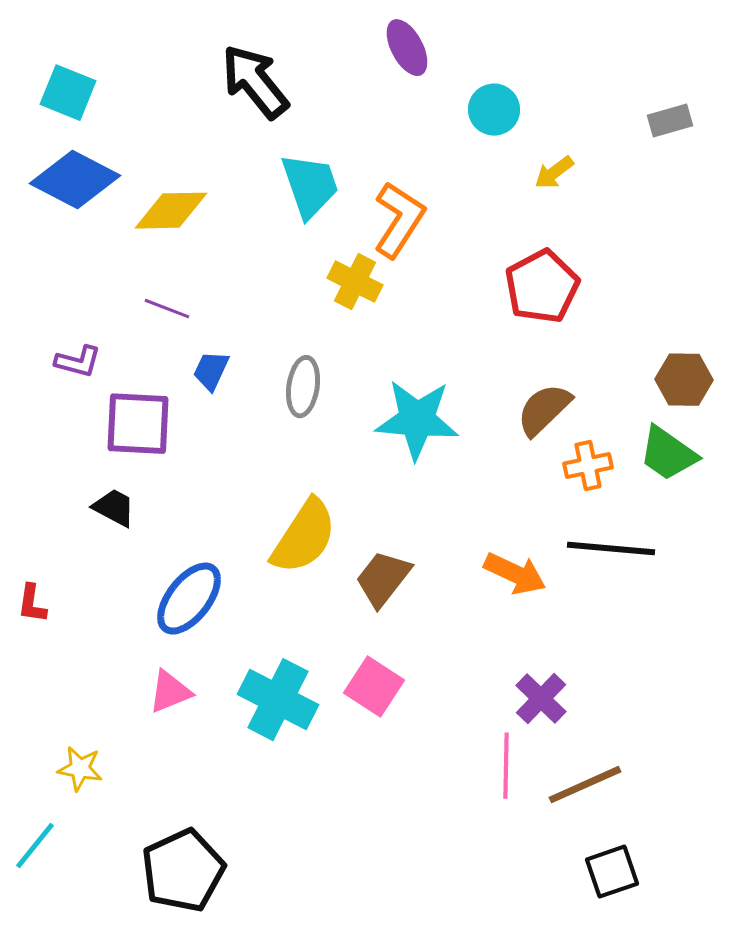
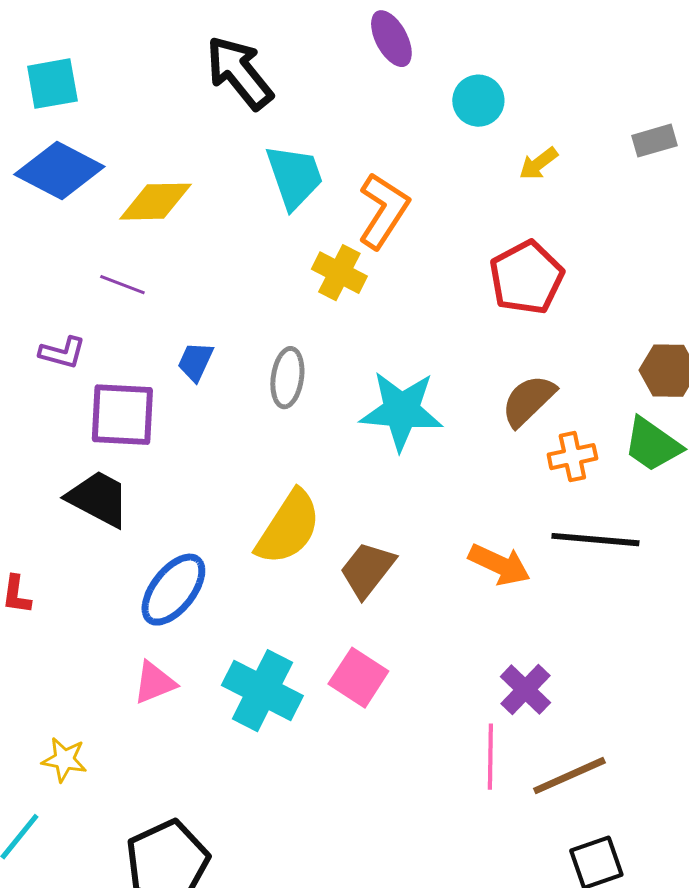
cyan square: (68, 93) -> (52, 84), turned -32
gray rectangle: (670, 121) -> (654, 141), moved
purple line: (167, 309) -> (122, 285), moved
black trapezoid: (114, 508) -> (98, 499), size x1.5

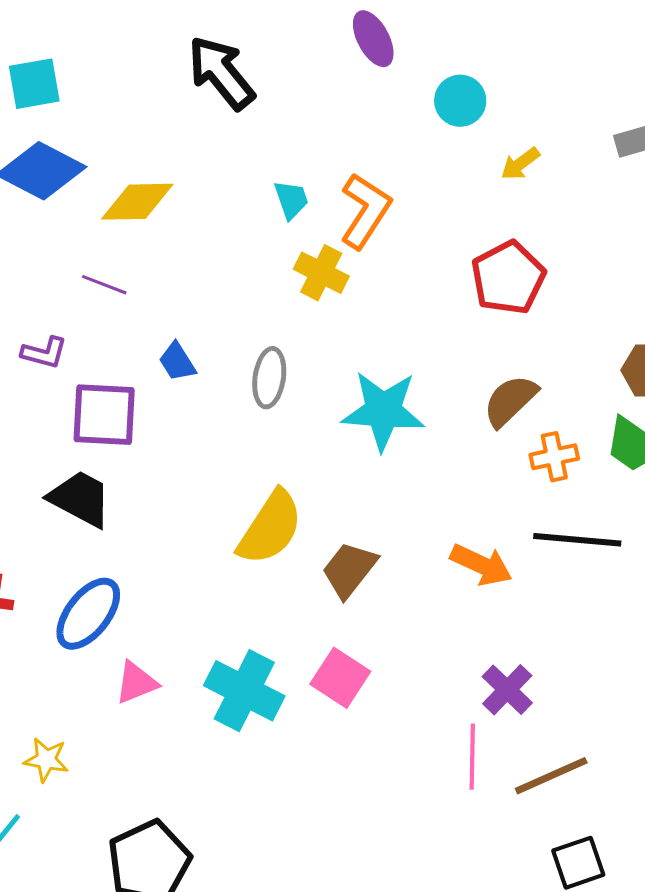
cyan trapezoid: (294, 177) -> (291, 200), moved, size x0.6
blue trapezoid: (195, 362) -> (177, 362), turned -57
blue ellipse: (173, 590) -> (88, 614), moved

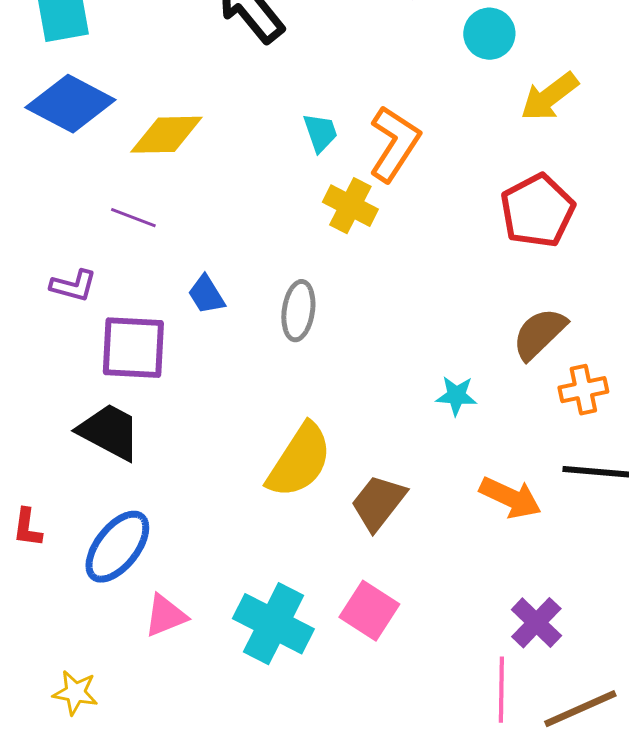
yellow arrow: (520, 164) -> (549, 97), size x1.5
cyan star: (383, 411) -> (456, 396), moved, size x0.5

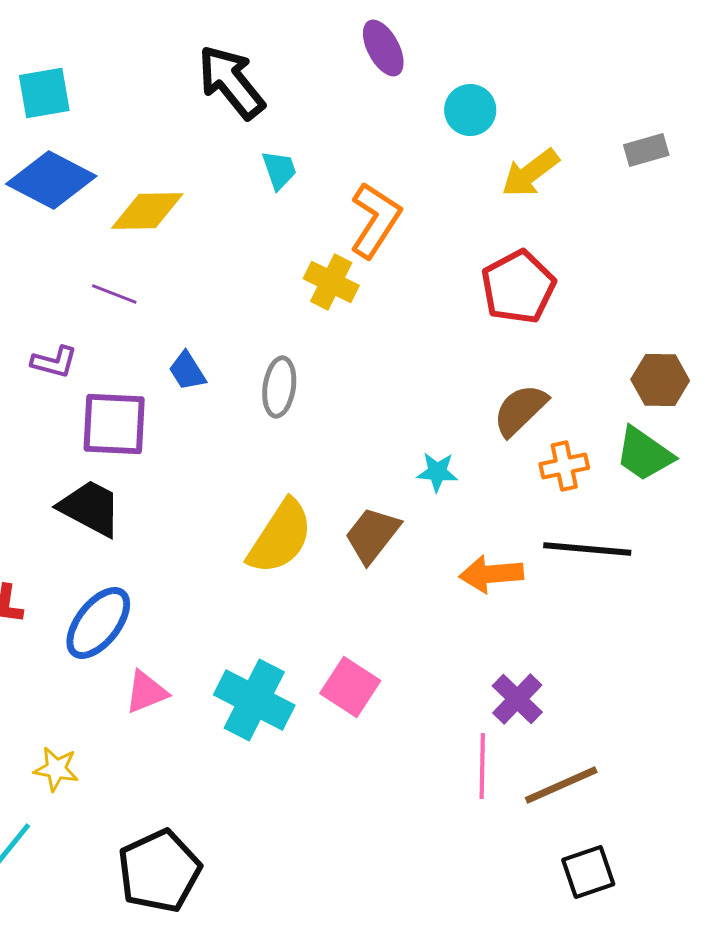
cyan trapezoid: (320, 133) -> (279, 170), moved
orange arrow: (510, 498) -> (491, 574), turned 150
brown trapezoid: (378, 503) -> (372, 535), moved

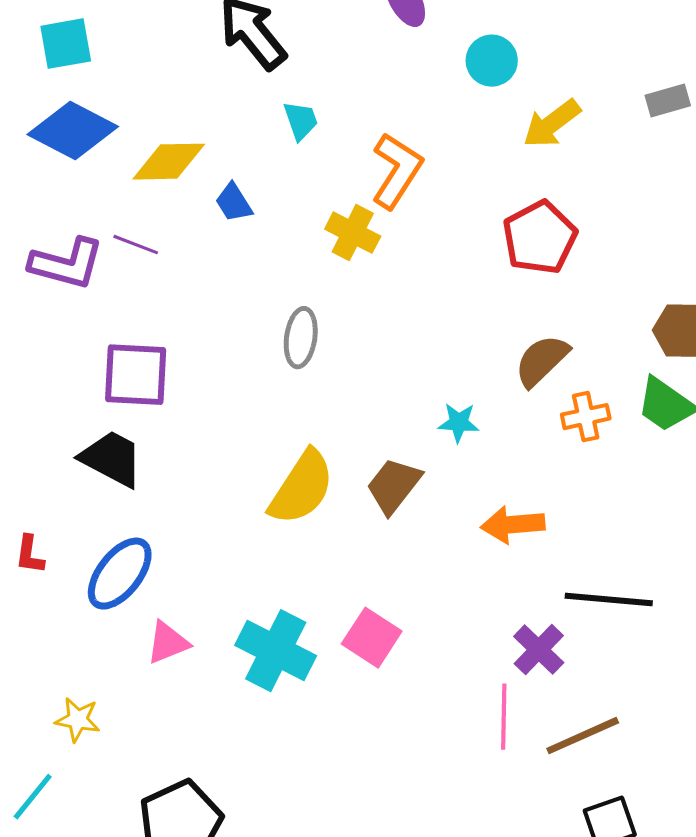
purple L-shape: (54, 362) -> (67, 264), moved, size x1.6
blue trapezoid: (187, 371) -> (234, 203), moved
black line: (587, 549) -> (609, 600), moved

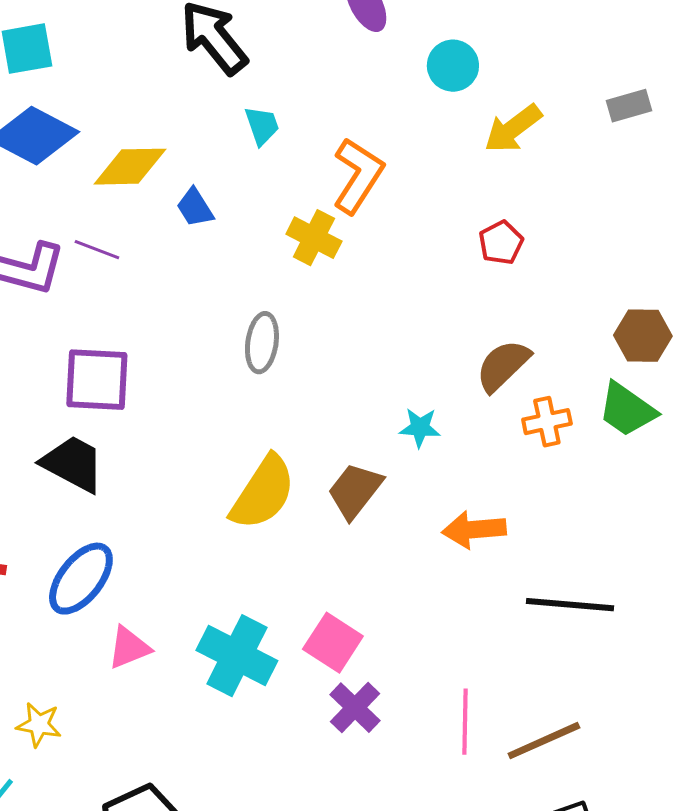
red pentagon: (540, 238) -> (501, 243), size x0.6
purple cross: (539, 650) -> (355, 708), moved

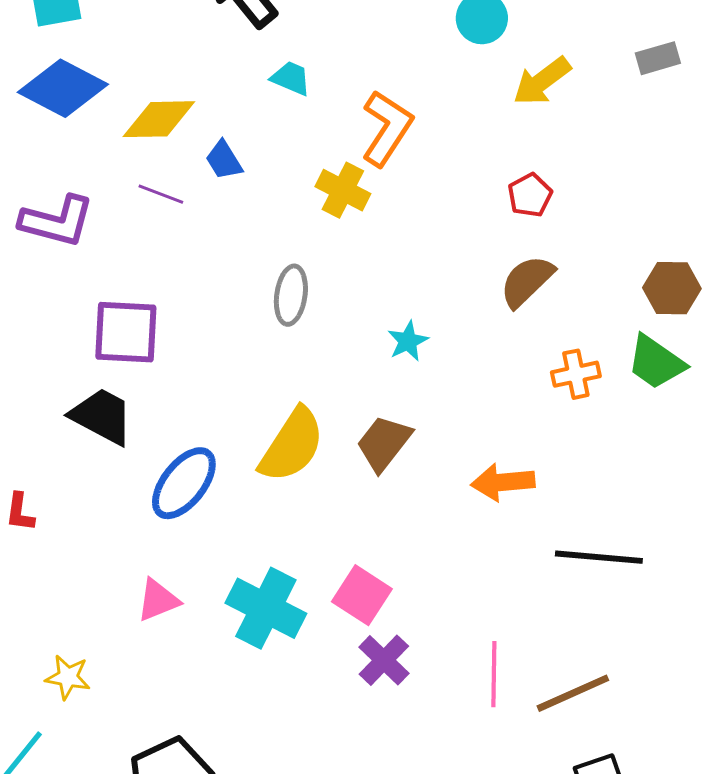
cyan trapezoid: (262, 126) -> (291, 78), turned -48
purple line: (97, 250) -> (161, 194), moved
brown semicircle: (503, 366) -> (527, 281), moved
cyan star: (420, 428) -> (408, 341), moved, turned -30
blue ellipse: (81, 579) -> (184, 483), moved

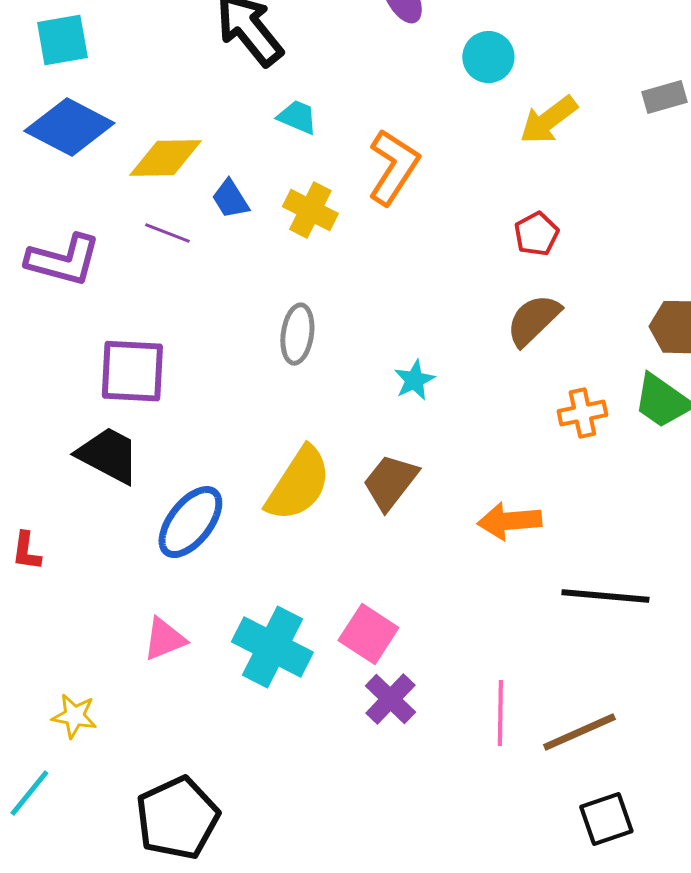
yellow cross: (343, 190) -> (310, 210), moved

